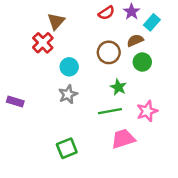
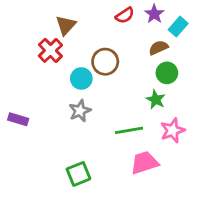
brown circle: (109, 52) -> (105, 62), moved
green star: (118, 87) -> (156, 100), moved

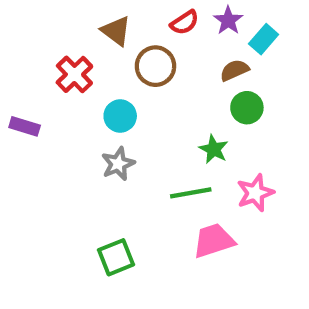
brown triangle: (66, 25) -> (116, 31), moved, turned -35
brown circle: (105, 62) -> (155, 66), moved
green star: (156, 100) -> (214, 149), moved
purple rectangle: (18, 119) -> (25, 126), moved

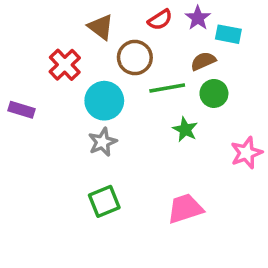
cyan rectangle: (264, 39) -> (228, 34), turned 60
cyan circle: (120, 116) -> (104, 101), size x1.4
green line: (191, 193) -> (167, 88), moved
pink star: (255, 193) -> (246, 153), moved
green square: (116, 257) -> (104, 201), moved

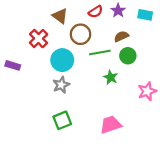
cyan rectangle: (228, 34) -> (145, 15), moved

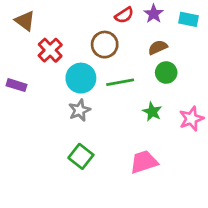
brown triangle: (60, 16) -> (25, 21), moved
green line: (100, 53) -> (120, 82), moved
green star: (111, 77) -> (152, 112), moved
green square: (62, 120) -> (81, 156), turned -30

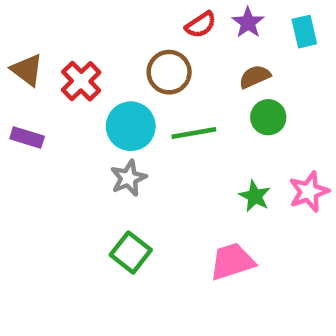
cyan rectangle: (189, 19) -> (304, 32), turned 66
brown triangle: (25, 21) -> (27, 70), moved
green star: (152, 112) -> (255, 196), moved

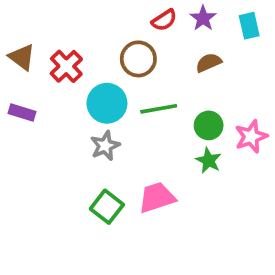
green circle: (268, 117) -> (209, 125), moved
pink star: (309, 192) -> (251, 137), moved
pink trapezoid: (232, 261) -> (157, 197), moved

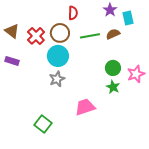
red semicircle: (164, 20) -> (73, 13), moved, turned -56
cyan rectangle: (249, 26) -> (128, 18), moved
brown circle: (138, 59) -> (60, 33), moved
green line: (159, 109) -> (90, 36), moved
green square: (107, 207) -> (43, 124), moved

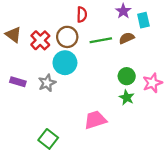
purple rectangle: (12, 61) -> (18, 82), moved
gray star: (57, 79) -> (47, 83), moved

